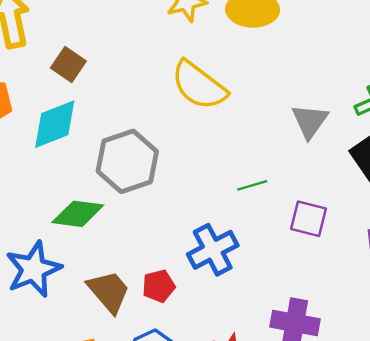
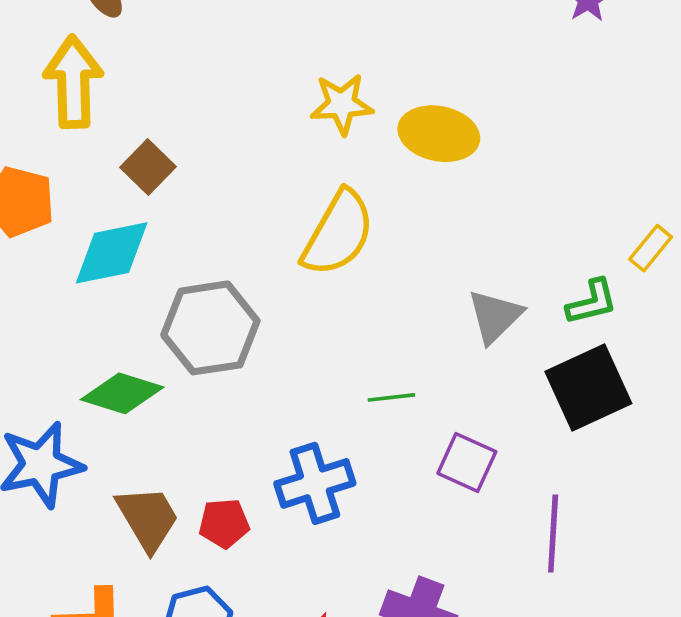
yellow semicircle: (199, 85) -> (338, 233), turned -108

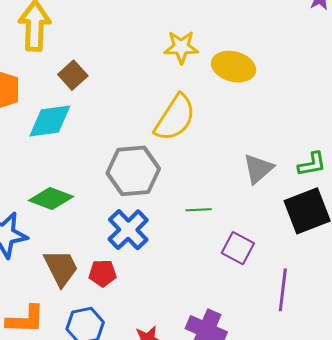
gray hexagon: (210, 328) -> (133, 171), moved
blue cross: (315, 483) -> (128, 230), moved, turned -30

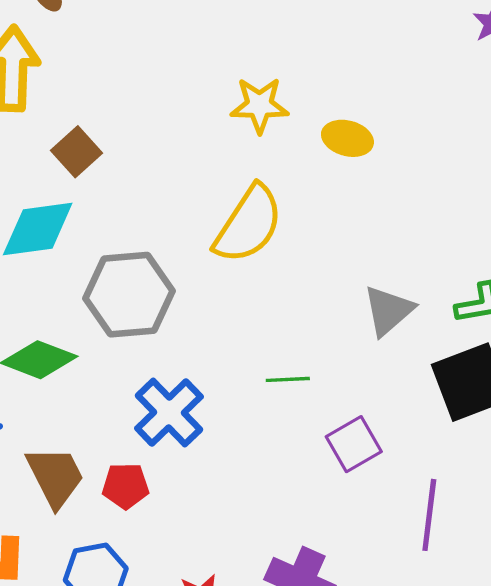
yellow ellipse: (234, 67) -> (347, 138), size x0.7
gray hexagon: (133, 171) -> (129, 295), moved
purple square: (238, 248) -> (354, 444), turned 32

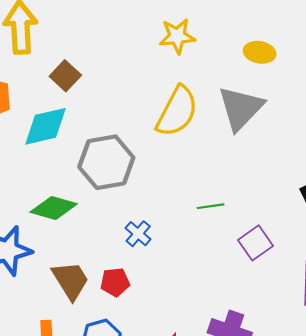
yellow ellipse: (347, 138) -> (260, 52), moved
gray triangle: (388, 311) -> (241, 108), moved, size x1.4
blue cross: (169, 413) -> (138, 234), size x0.6

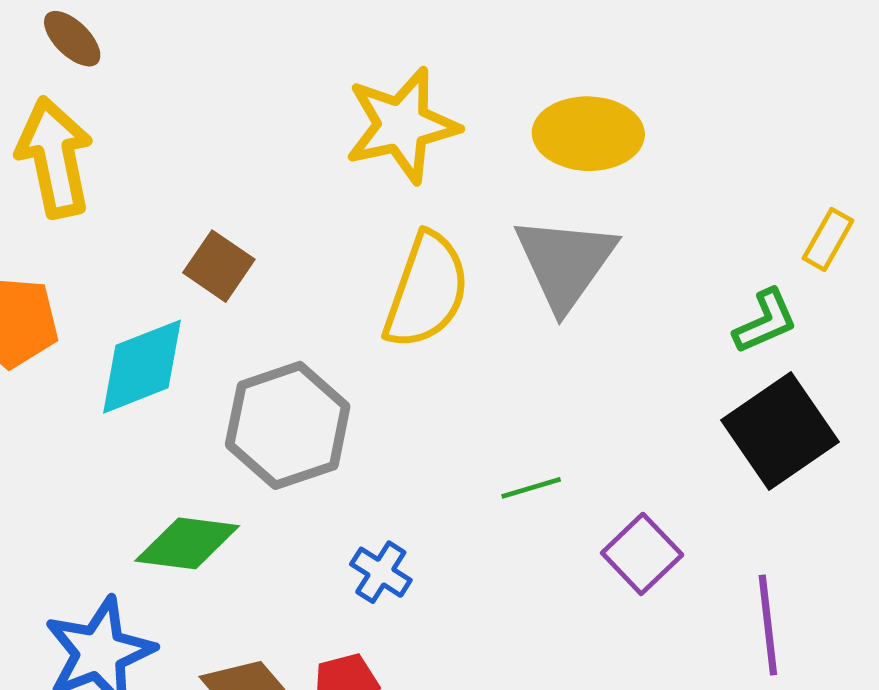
yellow star: (177, 36) -> (402, 125), size x1.4
yellow ellipse: (260, 52) -> (588, 134), size x1.5
brown square: (65, 76) -> (219, 266), moved

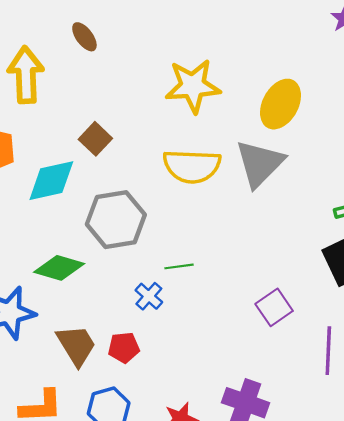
brown ellipse: (72, 39) -> (84, 37), moved
yellow ellipse: (588, 134) -> (281, 104), turned -72
yellow semicircle: (426, 291) -> (192, 166), turned 64
green line: (531, 488) -> (179, 266), moved

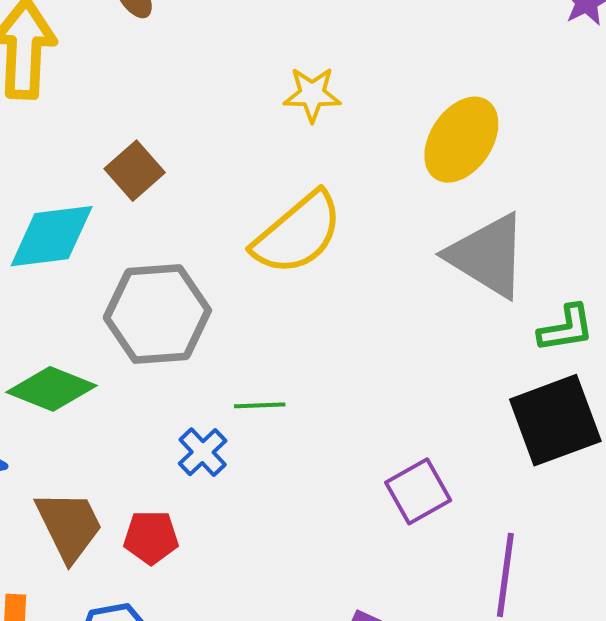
yellow star: (193, 86) -> (312, 94), size x0.6
gray triangle: (260, 163) -> (487, 256), moved, turned -48
yellow semicircle: (192, 166) -> (298, 233), turned -48

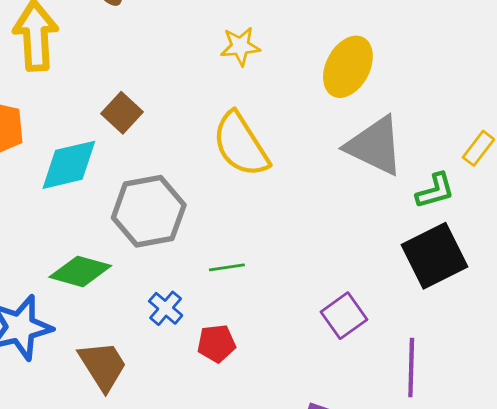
yellow semicircle: (298, 233) -> (241, 144), turned 104
blue cross: (203, 452) -> (166, 308), moved
red pentagon: (151, 537) -> (216, 343), moved

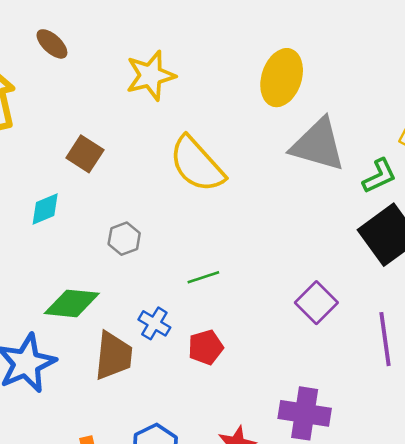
yellow star: (240, 46) -> (151, 76), moved, size x1.4
cyan diamond: (69, 165) -> (45, 209), size x0.6
gray hexagon: (149, 211) -> (124, 239), size x0.5
brown trapezoid: (103, 366) -> (113, 356), moved, turned 48

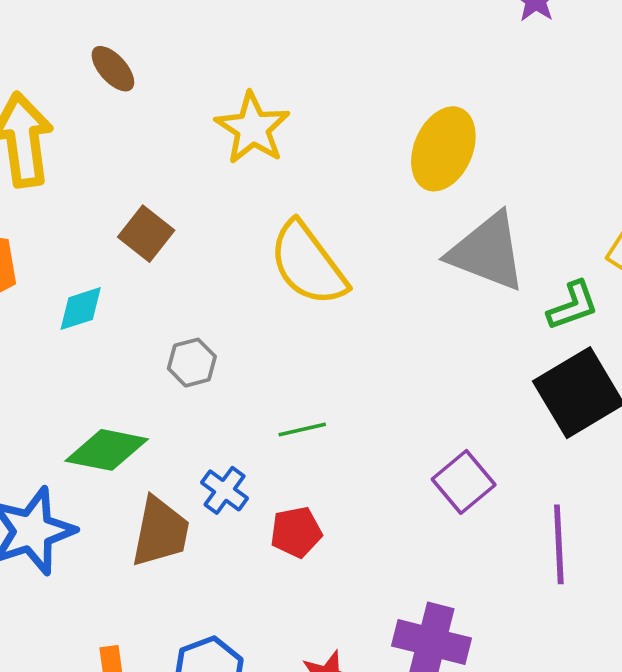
yellow star: (151, 76) -> (252, 128), turned -30

